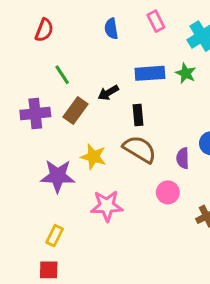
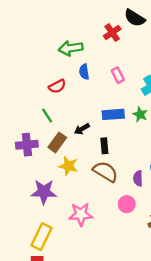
blue semicircle: (111, 29) -> (84, 72), moved
red semicircle: (44, 30) -> (57, 86), moved, turned 42
yellow star: (93, 157) -> (68, 166), moved
yellow rectangle: (55, 236) -> (42, 237), size x1.6

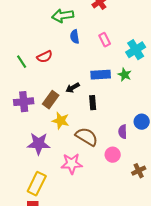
red semicircle: (57, 86) -> (45, 57), moved
green line: (47, 116) -> (22, 62), moved
brown semicircle: (105, 172) -> (87, 137), moved

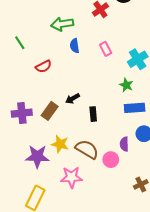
green line: (22, 62) -> (20, 43), moved
blue rectangle: (101, 75) -> (135, 108), moved
yellow star: (61, 121) -> (60, 144), moved
pink circle: (113, 155) -> (111, 160), moved

